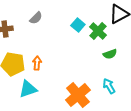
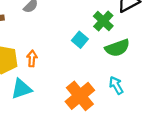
cyan square: (78, 25) -> (80, 40), moved
green semicircle: (110, 54) -> (117, 48), size x1.5

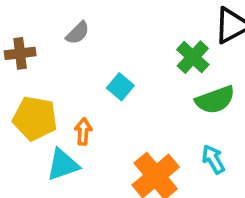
cyan square: (80, 40) -> (120, 87), moved
orange arrow: (32, 58) -> (83, 131), moved

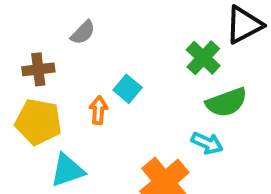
brown cross: (20, 53) -> (38, 69), moved
orange arrow: (83, 131) -> (98, 110), moved
cyan arrow: (213, 159) -> (207, 143), moved, turned 144

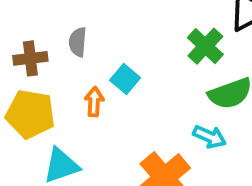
gray semicircle: (83, 33) -> (78, 42), moved, turned 140

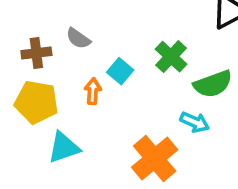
gray semicircle: (78, 42) -> (78, 38), turned -60
green cross: (205, 46) -> (171, 57), moved

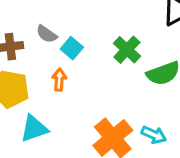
cyan square: (120, 71) -> (72, 48), moved
cyan arrow: (195, 122) -> (154, 135), moved

